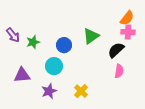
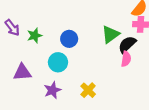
green triangle: (91, 36) -> (110, 34), moved
pink semicircle: (119, 71) -> (126, 59), moved

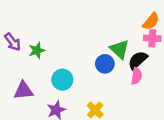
green triangle: (110, 34) -> (119, 49), turned -42
blue circle: (69, 39) -> (105, 64), moved

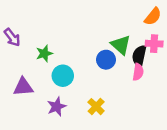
pink cross: (152, 38) -> (154, 44), moved
green star: (37, 50) -> (44, 53), moved
black semicircle: (138, 60) -> (139, 56), turned -35

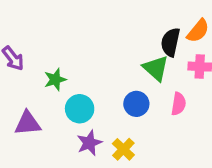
black semicircle: (139, 56) -> (170, 42), moved
blue circle: (106, 60) -> (136, 104), moved
purple star: (57, 107) -> (89, 143), moved

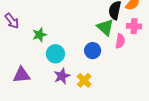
pink semicircle: (179, 104) -> (120, 41), moved
purple triangle: (28, 123) -> (21, 75), moved

